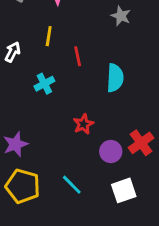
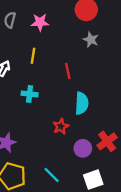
red line: (78, 56) -> (68, 71), moved
cyan semicircle: (115, 78) -> (82, 103), moved
cyan cross: (44, 84) -> (30, 94), turned 35

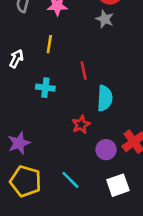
gray star: (91, 40) -> (105, 19), moved
red line: (68, 71) -> (84, 70), moved

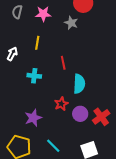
gray star: (105, 19) -> (71, 23), moved
purple star: (19, 143) -> (33, 118), moved
purple circle: (106, 150) -> (80, 114), moved

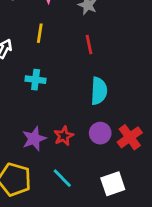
red line: (63, 63) -> (89, 44), moved
red star: (61, 104) -> (64, 136), moved

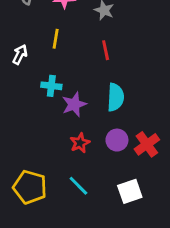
purple star: (34, 139) -> (74, 104), moved

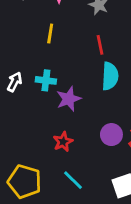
white arrow: (20, 54) -> (15, 82), moved
cyan semicircle: (116, 97) -> (110, 76), moved
red star: (80, 143) -> (63, 142), moved

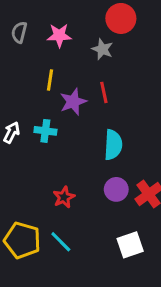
cyan semicircle: (110, 76) -> (113, 145), moved
purple star: (69, 99) -> (73, 102), moved
cyan line: (73, 180) -> (61, 242), moved

